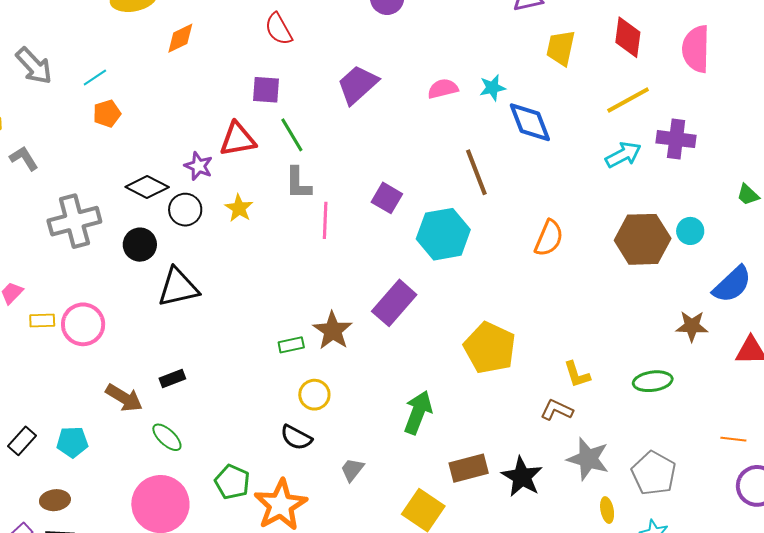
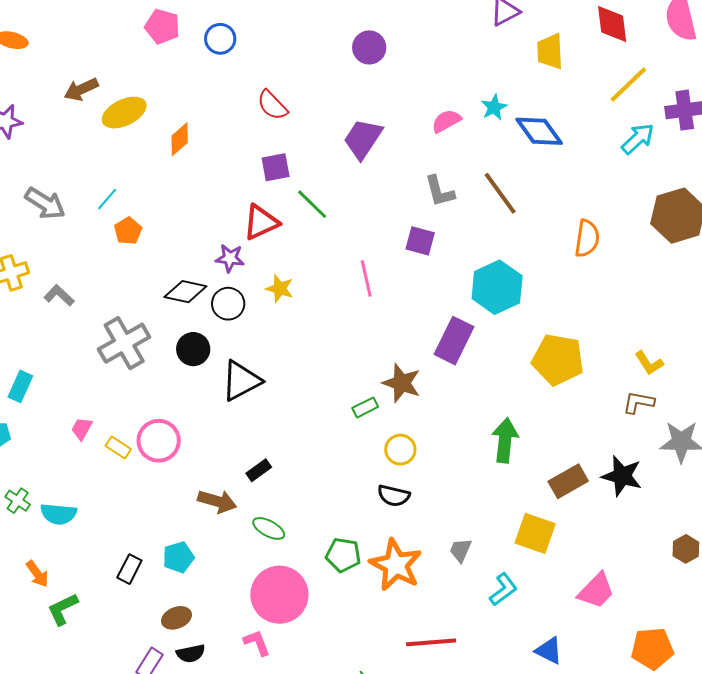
gray L-shape: (298, 183) -> (439, 191), moved
cyan hexagon: (443, 234) -> (497, 287), moved
yellow rectangle: (42, 321) -> (118, 447), turned 50
gray trapezoid: (352, 470) -> (461, 550), moved

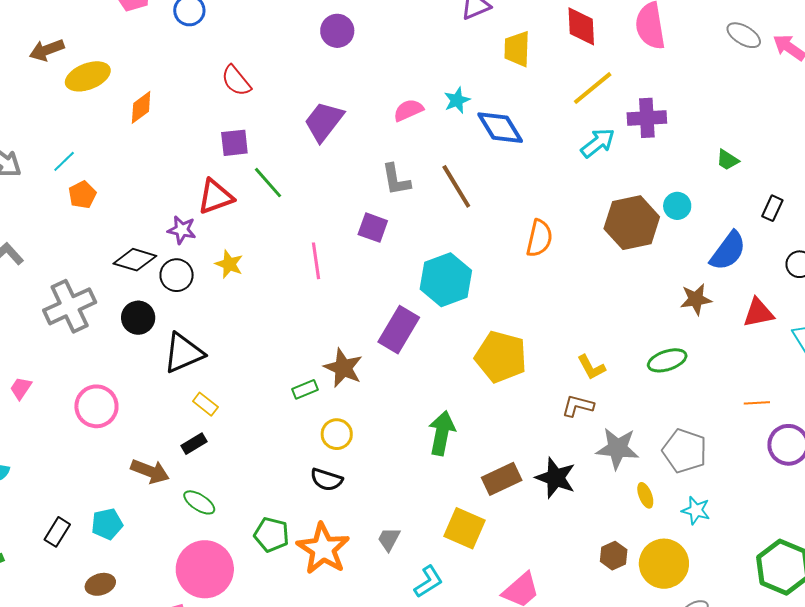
yellow rectangle: (118, 447) -> (205, 404), moved

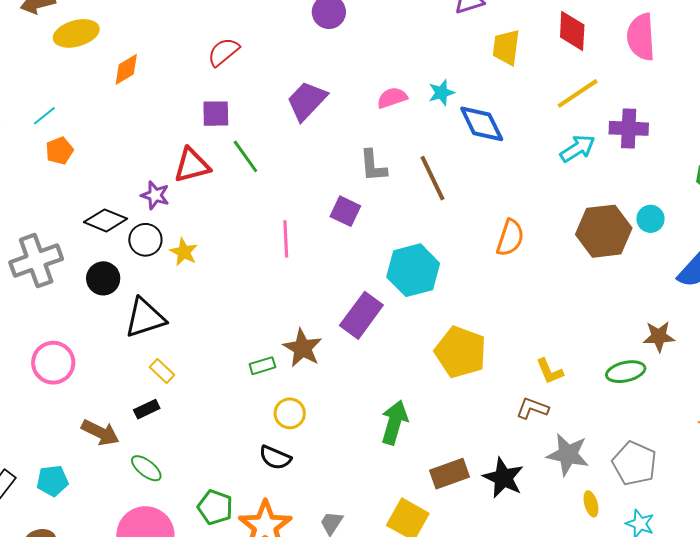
red semicircle: (236, 81) -> (223, 52), turned 84
yellow star: (229, 264) -> (184, 252), moved
brown star: (696, 299) -> (659, 336), moved

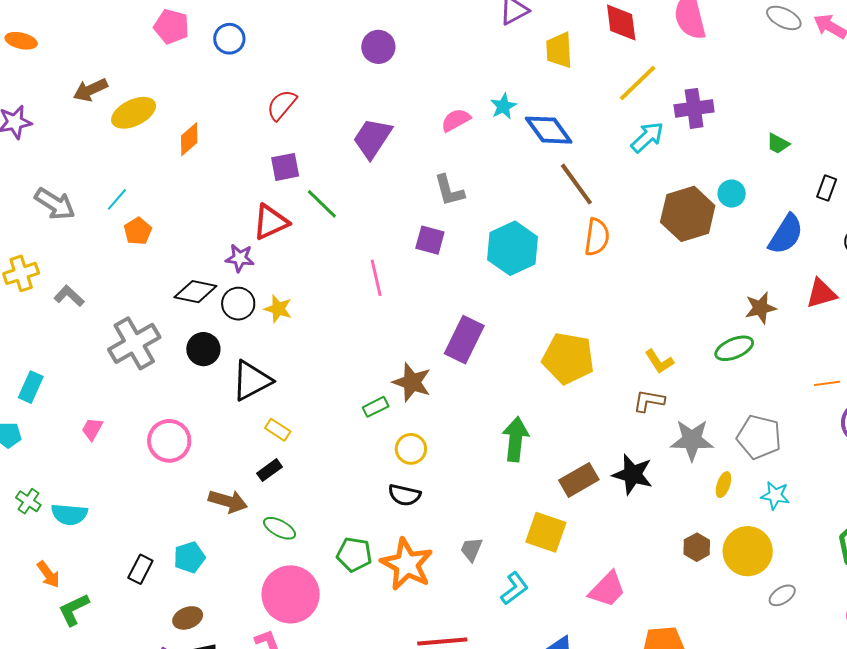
brown line: (432, 178) -> (576, 184), moved
cyan hexagon: (413, 270) -> (513, 248), moved
yellow ellipse: (591, 504) -> (723, 485), turned 45

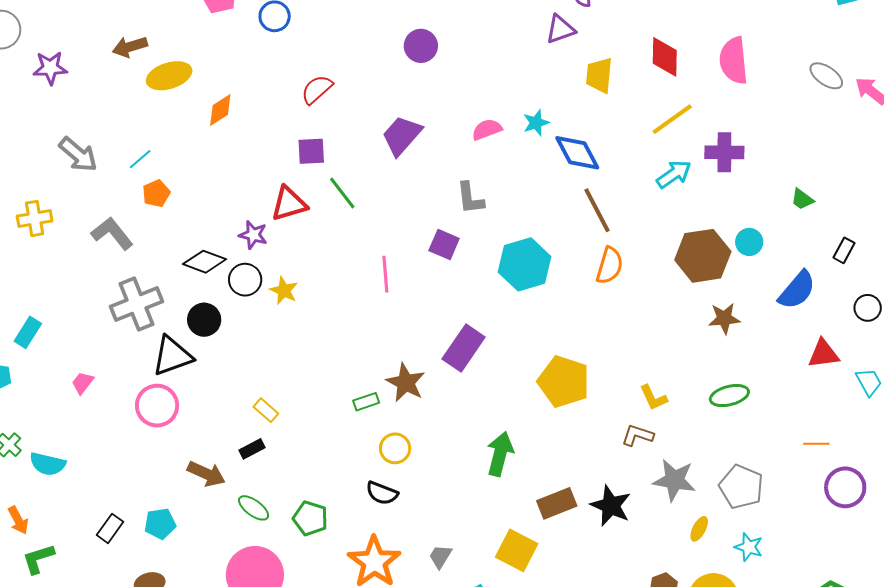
gray L-shape: (69, 296) -> (112, 233), moved, size x1.4
brown star: (761, 308) -> (724, 318), moved
black triangle: (252, 381) -> (172, 356), moved
green pentagon: (354, 554) -> (310, 518), moved

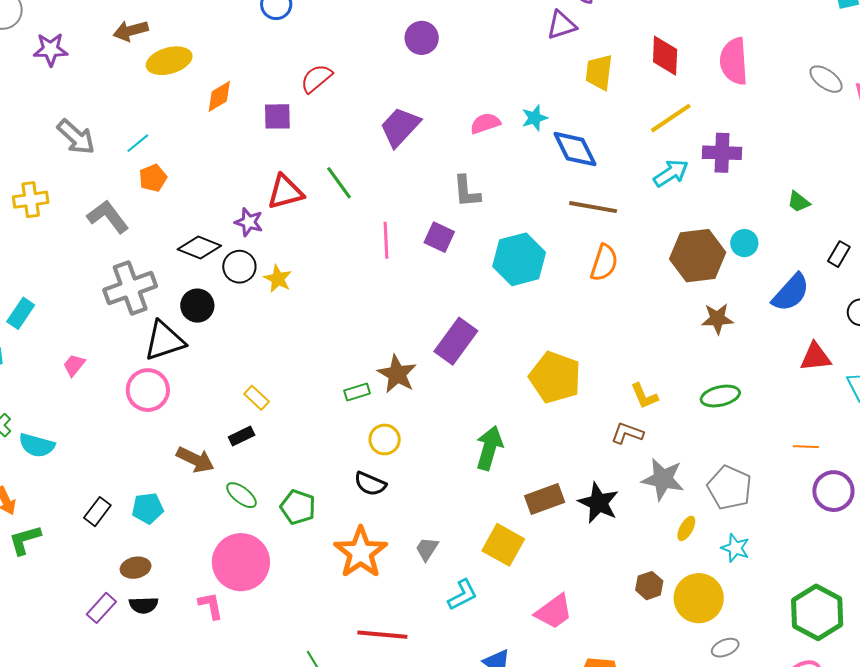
purple square: (311, 151) -> (277, 116), moved
brown line: (597, 210) -> (593, 207), turned -54
pink line: (385, 274) -> (386, 240), moved

